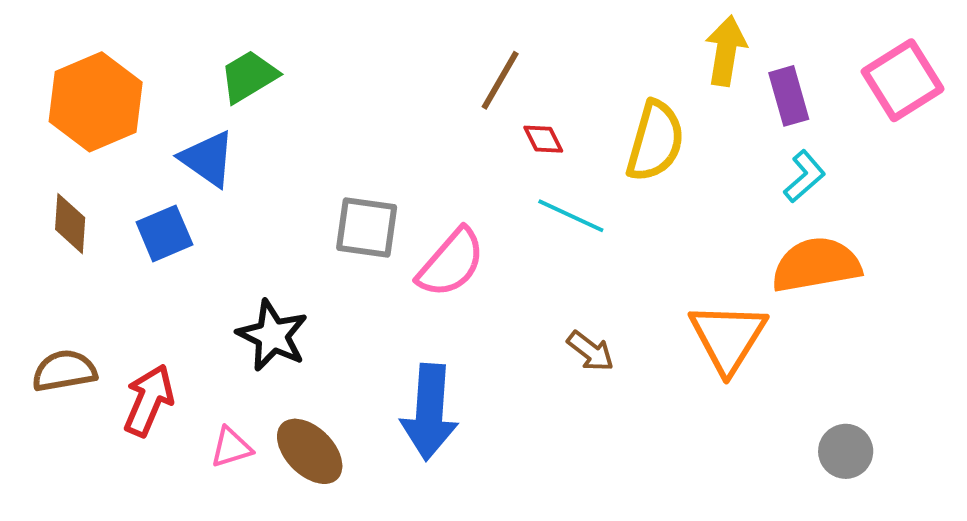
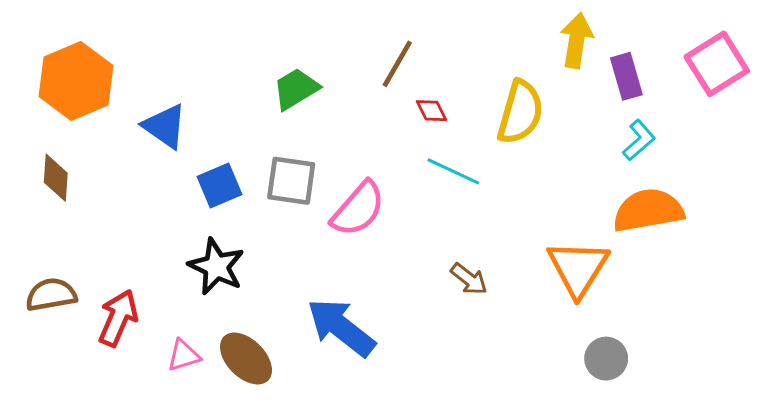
green trapezoid: (249, 76) -> (296, 89), moved
blue square: (164, 233) -> (219, 185), moved
blue arrow: (429, 412) -> (341, 327), turned 124
gray circle: (846, 451) -> (606, 359), moved

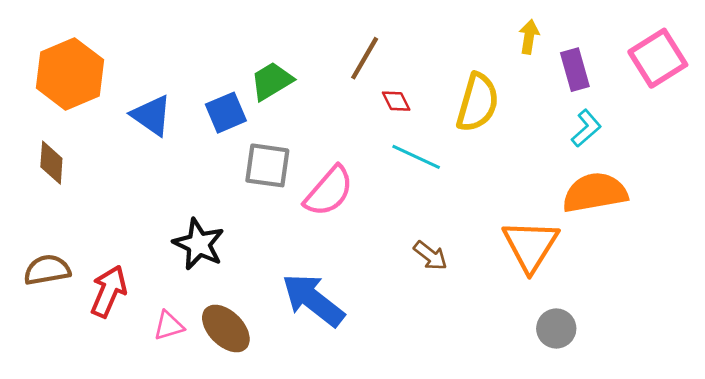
yellow arrow: (577, 40) -> (529, 37), size x0.7
blue square: (219, 185) -> (226, 113), moved

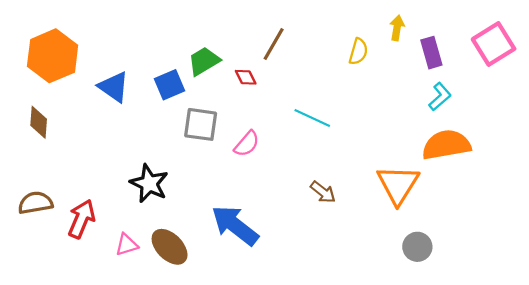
red diamond: (396, 101) -> (246, 77), moved
yellow semicircle: (478, 103) -> (358, 51), moved, size x0.6
pink semicircle: (329, 191) -> (247, 144), size x0.7

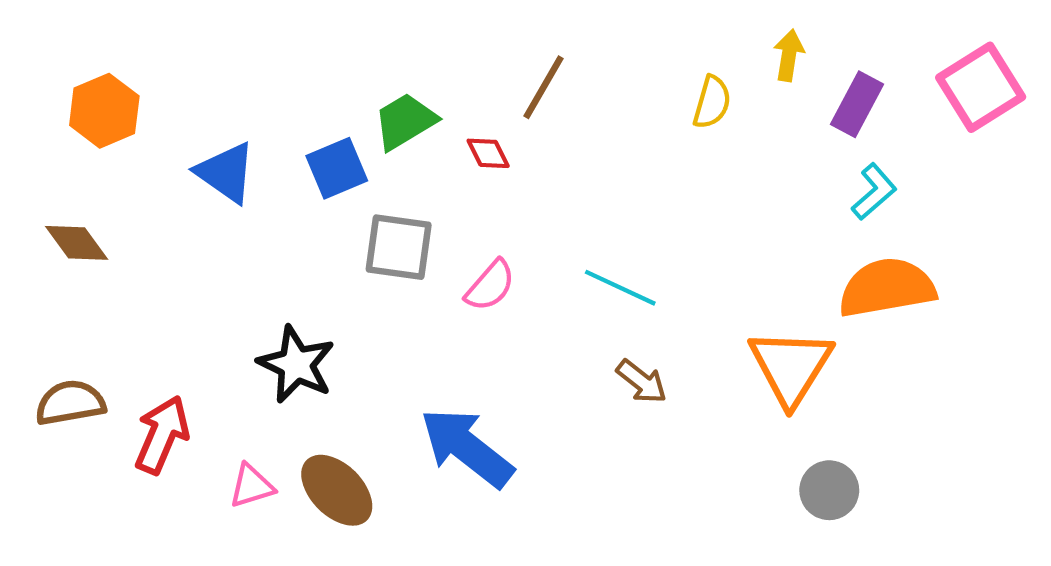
purple rectangle: (431, 53) -> (857, 104), turned 44
orange hexagon: (53, 56) -> (104, 111), size x0.7
cyan line: (312, 118) -> (620, 288), moved
brown diamond: (39, 122) -> (77, 243), turned -40

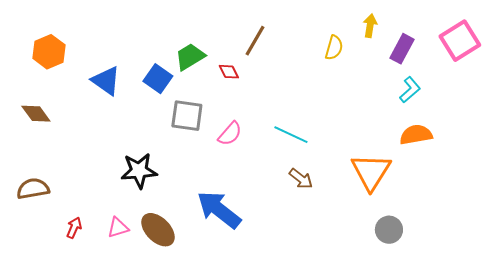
blue square: (337, 168) -> (158, 79), turned -32
orange semicircle: (887, 288) -> (416, 135), size x0.7
black star: (296, 364) -> (139, 171), turned -30
red arrow: (162, 435) -> (74, 228), moved, size x0.6

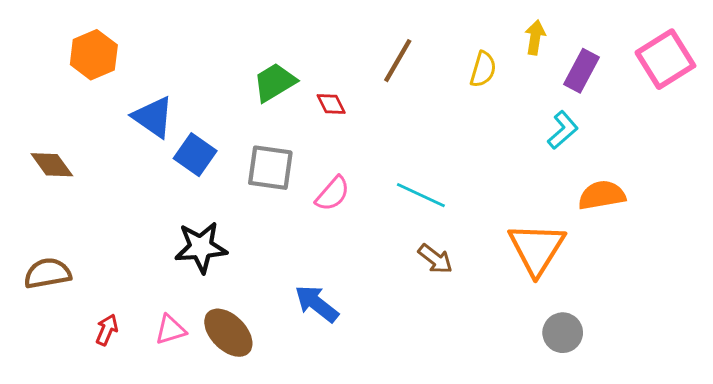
brown line: (255, 41) -> (398, 61), moved
orange hexagon: (49, 52) -> (94, 55), moved
blue square: (158, 79) -> (195, 155), moved
cyan L-shape: (410, 90) -> (563, 130), moved
blue arrow: (219, 210) -> (317, 304), size x0.7

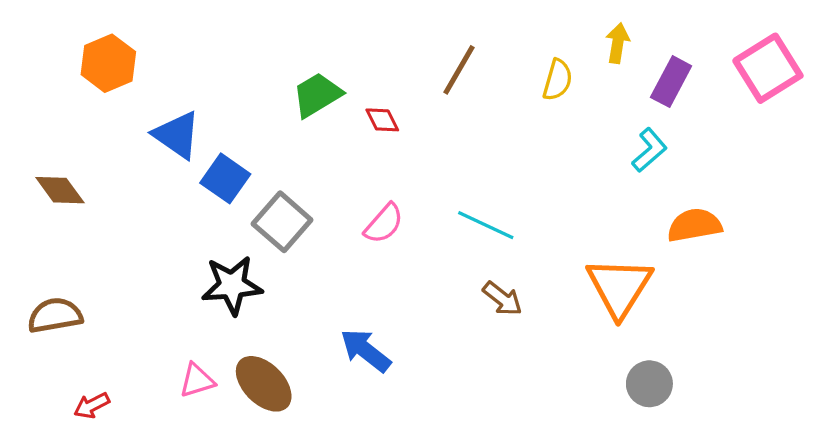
gray square: (270, 168) -> (282, 222), moved, turned 33
red arrow: (107, 330) -> (92, 405), moved, turned -140

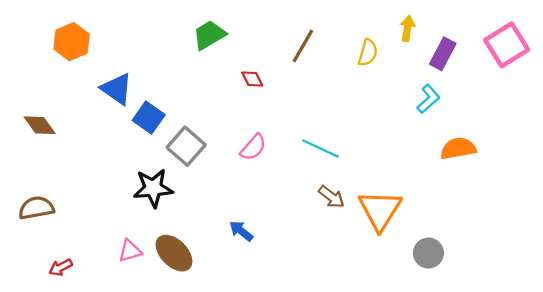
green trapezoid: (317, 95) -> (209, 35), moved
orange triangle: (619, 287) -> (380, 210), moved
blue arrow: (366, 350) -> (241, 231), size x0.7

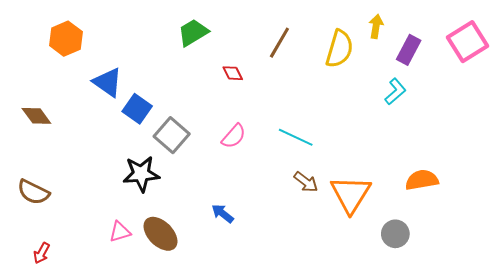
yellow semicircle: (368, 53) -> (339, 49), size x1.5
orange semicircle: (458, 148) -> (422, 180), moved
brown semicircle: (36, 208) -> (33, 192), turned -144
red arrow: (61, 267) -> (42, 253), moved, turned -35

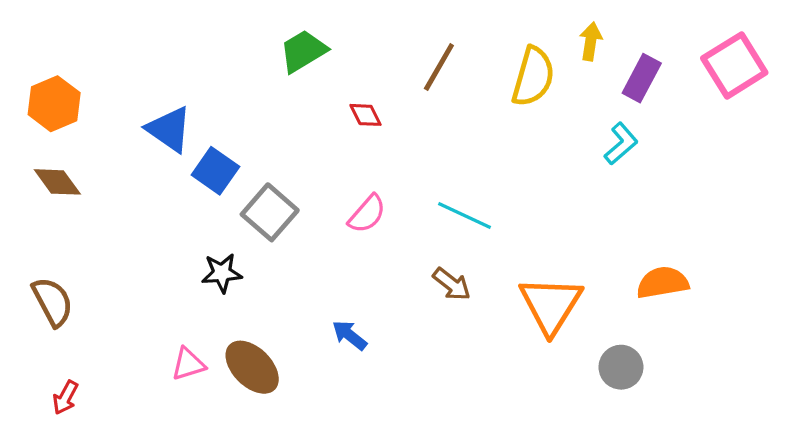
orange hexagon: (66, 39) -> (54, 104), moved
black star: (141, 174) -> (222, 273), size x0.7
brown arrow: (306, 182) -> (452, 284), moved
brown semicircle: (33, 192) -> (53, 302), turned -144

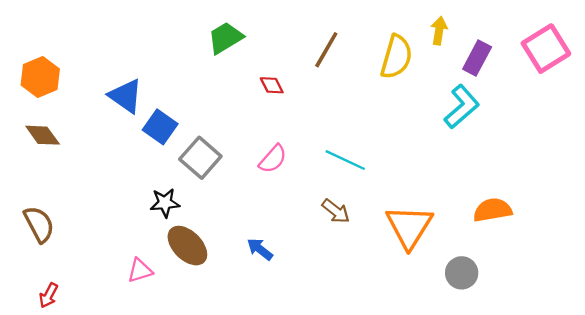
cyan L-shape: (621, 144) -> (462, 107), size x1.4
brown ellipse: (252, 367) -> (187, 246), moved

